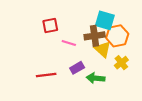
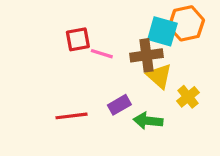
orange hexagon: (117, 36) -> (186, 23), moved
pink line: (69, 43) -> (102, 54), moved

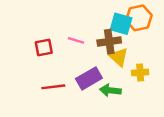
red square: (78, 39) -> (44, 48), moved
yellow cross: (188, 97) -> (140, 73), turned 35
purple rectangle: (119, 105) -> (89, 78), size x1.5

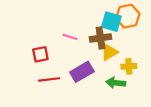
red square: (44, 48) -> (40, 54), moved
yellow triangle: (119, 57) -> (109, 52), turned 48
green arrow: (110, 90) -> (116, 83), moved

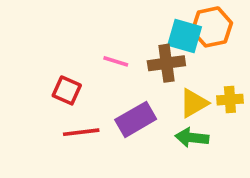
yellow triangle: (109, 52) -> (194, 103), moved
red square: (40, 54) -> (67, 90), turned 35
yellow cross: (129, 66) -> (230, 100), moved

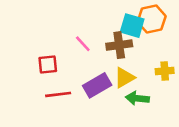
pink line: (116, 61) -> (83, 44), turned 30
red square: (67, 90) -> (48, 65), turned -30
yellow triangle: (194, 103) -> (124, 78), moved

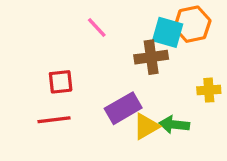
pink line: (83, 44) -> (97, 27), moved
yellow triangle: (124, 78) -> (146, 126), moved
red line: (58, 94) -> (54, 120), moved

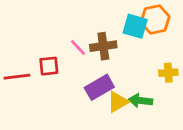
pink line: (97, 27) -> (78, 47), moved
brown cross: (151, 57) -> (103, 46), moved
red line: (54, 120) -> (17, 77), moved

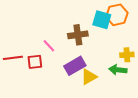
pink line: (78, 47) -> (49, 46), moved
red square: (49, 66) -> (35, 62), moved
green arrow: (140, 101) -> (118, 70), moved

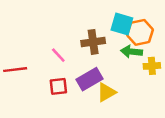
orange hexagon: (117, 15) -> (140, 32), moved
red square: (35, 62) -> (58, 86), moved
green arrow: (118, 70) -> (132, 52), moved

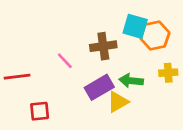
green arrow: (132, 52) -> (131, 81), moved
red square: (58, 86) -> (40, 111), moved

